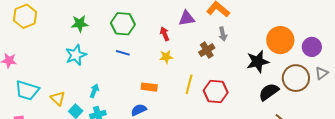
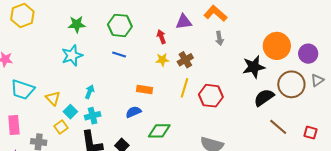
brown cross: (207, 50) -> (185, 60), moved

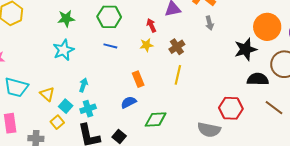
yellow star: (162, 60) -> (146, 45), moved
orange rectangle: (145, 89) -> (138, 79), turned 63
red hexagon: (211, 96) -> (231, 108), moved
black semicircle: (264, 97) -> (258, 79), turned 40

